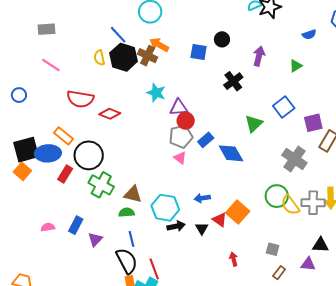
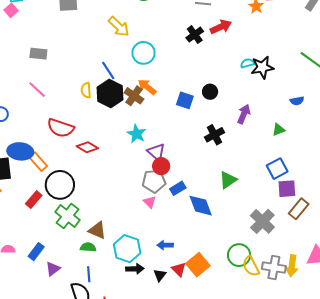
blue square: (284, 107) -> (277, 169), moved
purple triangle: (179, 108) -> (156, 152), turned 36
blue ellipse: (48, 153) -> (20, 151), moved

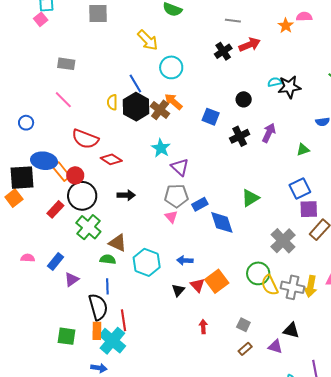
black circle: (210, 92) -> (244, 99), moved
black cross: (215, 135) -> (240, 136), moved
red circle: (161, 166) -> (75, 175), moved
black arrow: (135, 269) -> (126, 195), moved

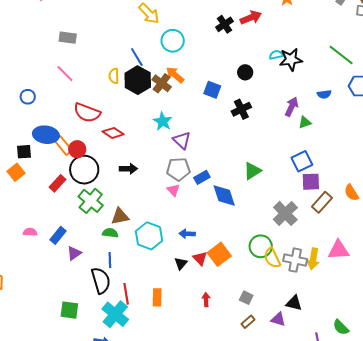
purple arrow: (269, 133) -> (292, 107), moved
black square: (22, 178) -> (24, 152), size x0.6
brown triangle: (118, 243) -> (120, 216), turned -36
orange rectangle: (97, 331) -> (157, 297), moved

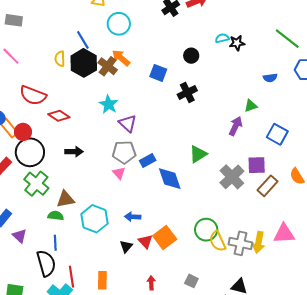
black star: (291, 60) -> (237, 43), size x0.7
purple arrow: (292, 107) -> (236, 126), moved
blue square: (302, 161) -> (277, 134), moved, turned -35
gray cross: (285, 213) -> (232, 177), moved
purple triangle: (74, 253) -> (20, 236), turned -42

